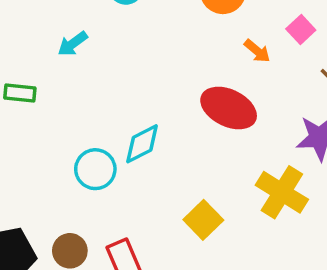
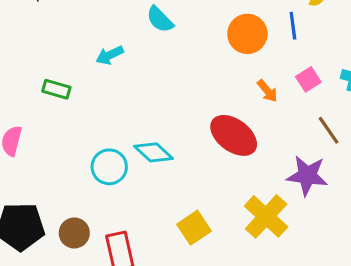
cyan diamond: (142, 144) -> (154, 152), turned 60

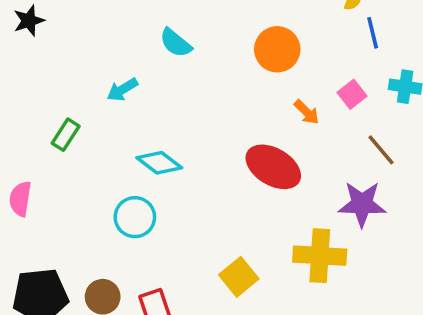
blue line: (293, 26) -> (373, 33), moved
green rectangle: (56, 89) -> (66, 135), turned -68
cyan diamond: (154, 152) -> (159, 163), moved
yellow cross: (266, 216) -> (320, 256), turned -33

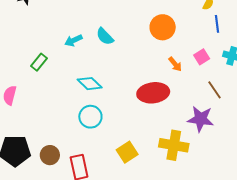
cyan semicircle: (176, 43) -> (105, 36), moved
red ellipse: (273, 167) -> (153, 93), turned -44
cyan circle: (135, 217) -> (90, 117), moved

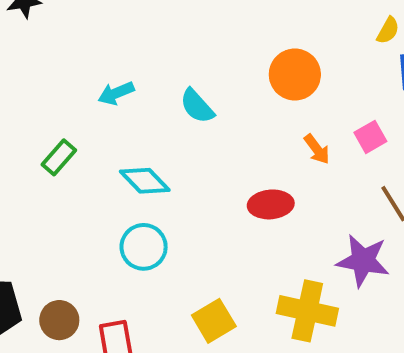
cyan semicircle: (105, 36) -> (197, 106), moved
green rectangle: (39, 62) -> (59, 157), moved
red ellipse: (153, 93) -> (271, 204), size x0.7

